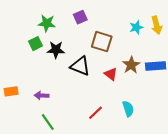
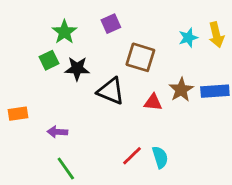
green star: (47, 23) -> (64, 32), turned 30
red triangle: (111, 74) -> (153, 102), turned -32
orange rectangle: (11, 91) -> (18, 114), moved
cyan semicircle: (128, 109) -> (160, 157), moved

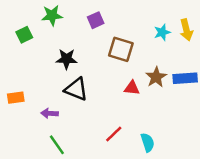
green star: (64, 32) -> (52, 15), moved, turned 30
green square: (49, 60) -> (24, 35), moved
black triangle: (111, 91) -> (76, 89), moved
cyan semicircle: (160, 157) -> (148, 142), moved

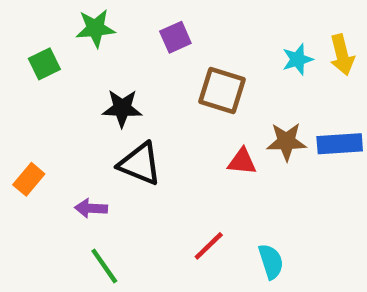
brown star: (156, 77) -> (286, 142), turned 30
orange rectangle: (16, 98) -> (29, 179), turned -42

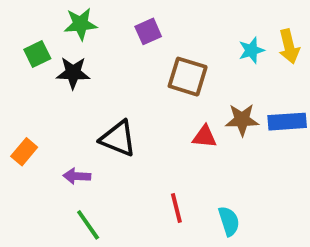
black star: (122, 108) -> (73, 73), moved
red line: (209, 246) -> (176, 208), turned -60

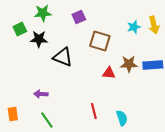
black triangle: (118, 139) -> (63, 57), moved
orange rectangle: (24, 152) -> (13, 114), moved, turned -48

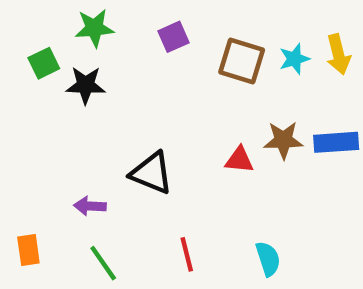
brown square: (100, 41) -> (242, 61), moved
black triangle: (63, 57) -> (152, 173), moved
red line: (94, 111) -> (187, 254), moved

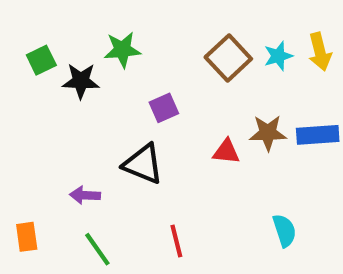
green star: (94, 28) -> (122, 50), moved
purple square: (173, 37) -> (164, 108), moved
brown square: (242, 61) -> (228, 58), turned 30
cyan semicircle: (268, 259) -> (284, 231), moved

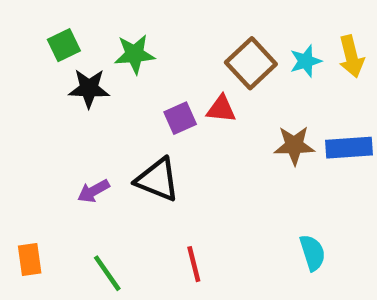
green square: (41, 60) -> (64, 45), moved
red triangle: (226, 152) -> (221, 109), moved
purple arrow: (85, 195) -> (93, 191), moved, turned -32

